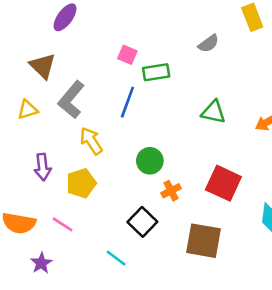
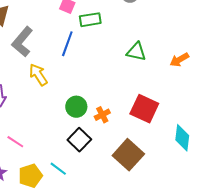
green circle: (150, 161) -> (76, 107), moved
yellow pentagon: (81, 183) -> (30, 176), moved
brown square: (203, 241) -> (128, 155), turned 32

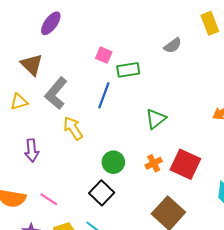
green triangle: (136, 52) -> (156, 119), moved, turned -50
orange cross: (102, 115) -> (154, 163), moved
black square: (79, 140) -> (102, 193), moved

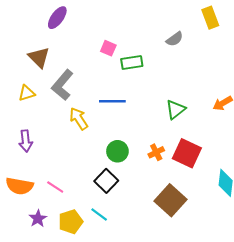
blue line: (104, 95) -> (112, 101), moved, turned 70
green triangle: (156, 119) -> (176, 109), moved
purple arrow: (32, 150) -> (26, 141), moved

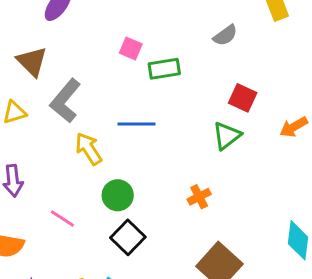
green circle: (117, 151) -> (118, 195), moved
red square: (187, 153) -> (243, 98), moved, size x0.7
pink line: (55, 187) -> (62, 219), moved

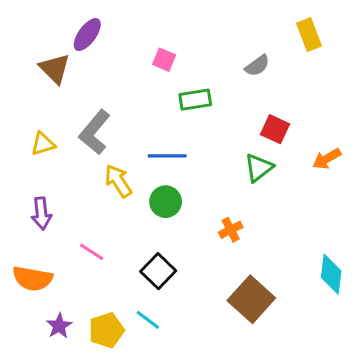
pink square: (131, 48) -> (164, 60), moved
brown triangle: (32, 61) -> (55, 69), moved
green circle: (118, 195) -> (166, 202), moved

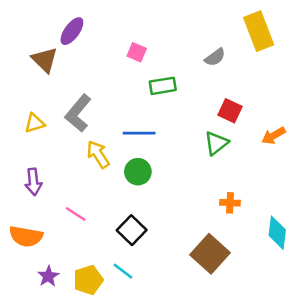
yellow rectangle: (309, 35) -> (259, 31), size x1.4
orange cross: (231, 230) -> (230, 203), moved, turned 30

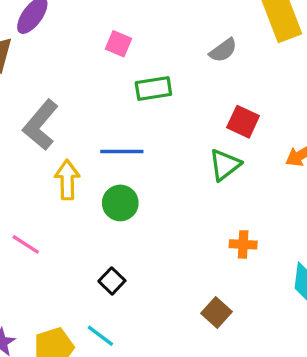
yellow arrow: (98, 154) -> (67, 180), turned 32
pink line: (76, 214) -> (26, 244), moved
black square: (132, 230) -> (112, 281), size x0.7
brown square: (210, 254) -> (216, 313), size x0.6

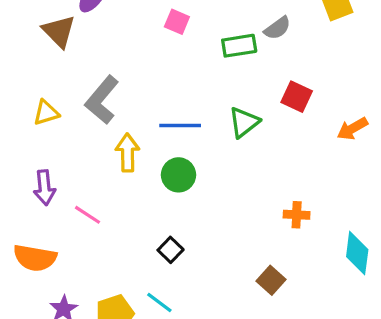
green rectangle: (153, 88) -> (239, 46), moved
green triangle: (225, 165) -> (244, 122), moved

